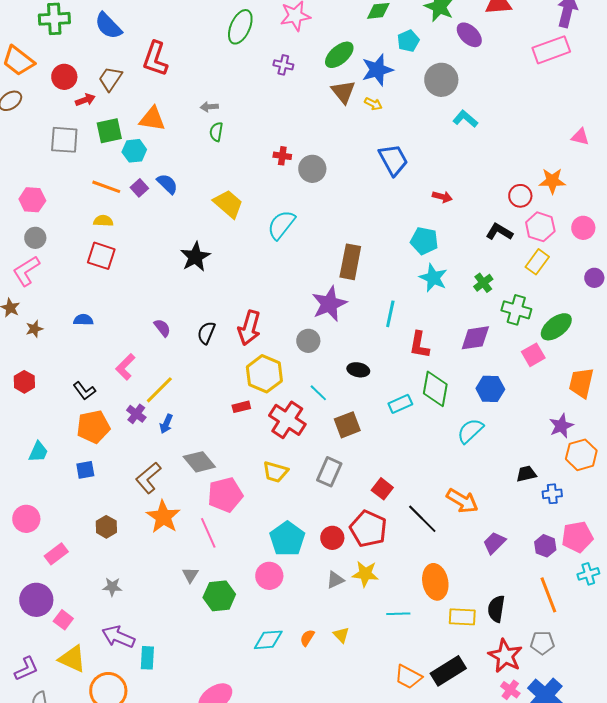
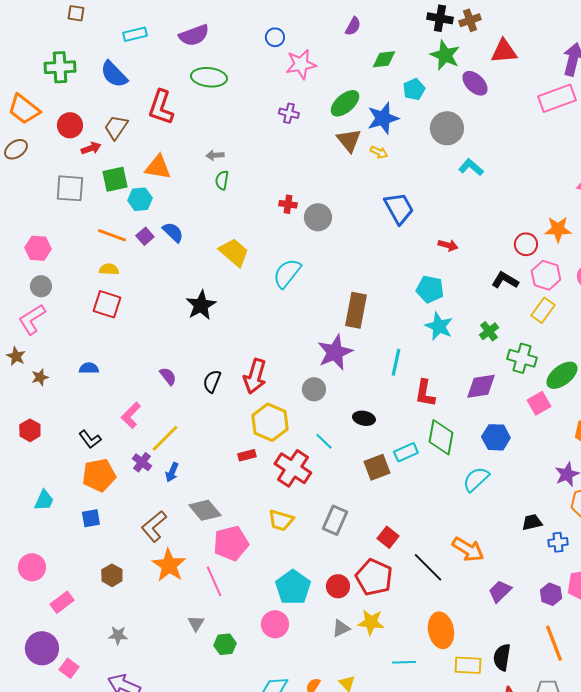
green ellipse: (240, 27) -> (209, 77), moved, turned 72
brown square: (347, 425) -> (377, 467), moved
green hexagon: (219, 596) -> (225, 644), size x0.7

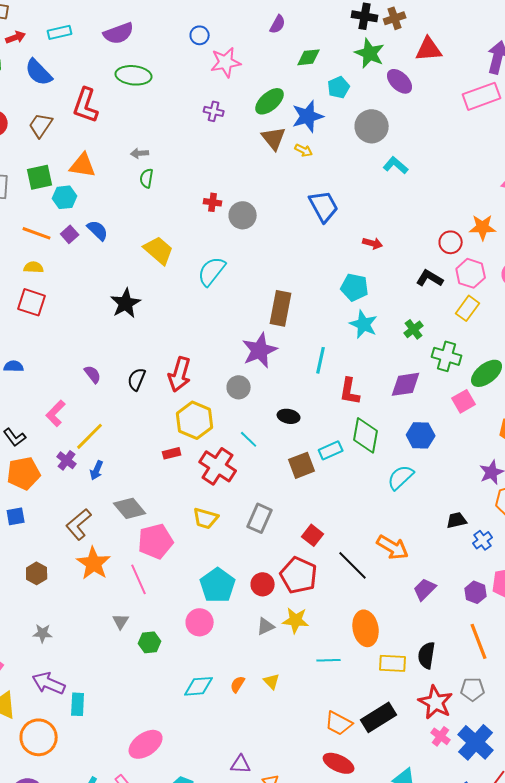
red arrow: (91, 148) -> (16, 37), moved
blue cross: (558, 542) -> (483, 540), turned -30

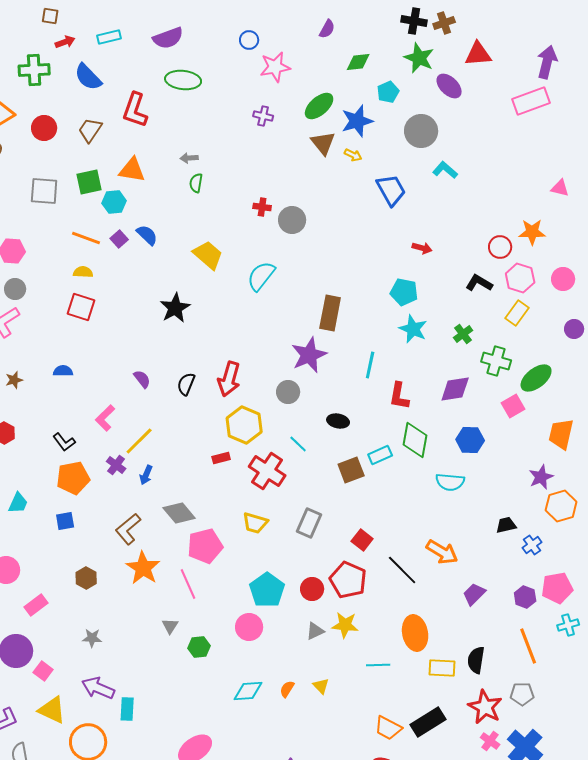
blue trapezoid: (324, 206) -> (391, 190), moved
cyan semicircle: (401, 477) -> (450, 482), turned -132

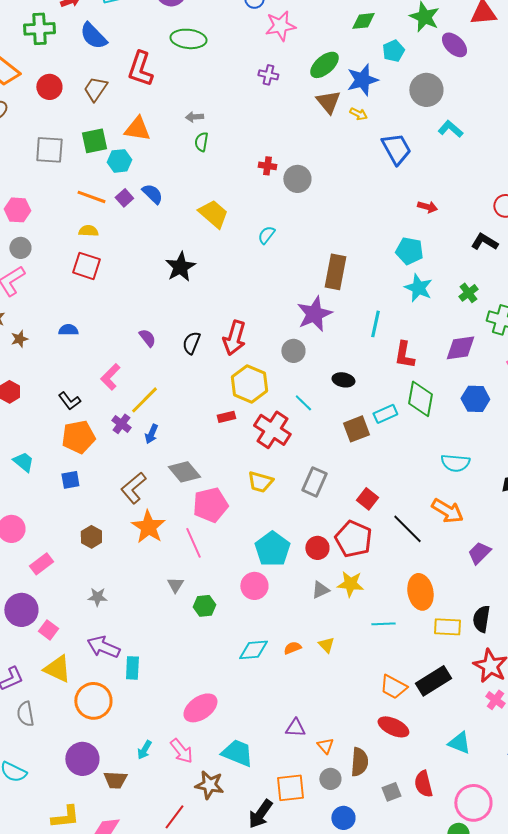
cyan semicircle: (261, 276) -> (266, 235), size x0.6
cyan semicircle: (450, 482) -> (455, 463), moved
cyan trapezoid: (18, 503) -> (23, 462), turned -75
orange semicircle: (287, 689) -> (292, 648), turned 36

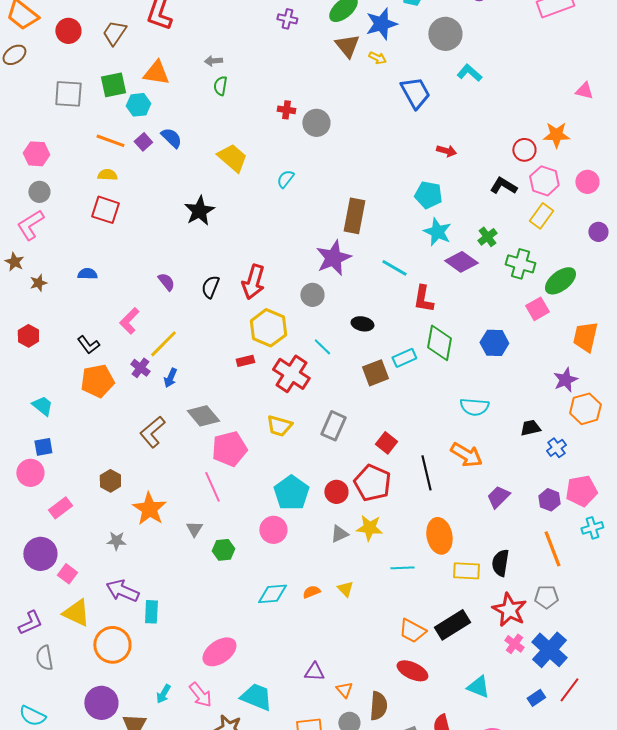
cyan line: (375, 324) -> (394, 268), turned -72
purple diamond: (460, 348) -> (461, 262), moved, turned 44
blue square: (70, 480) -> (43, 447), moved
orange star: (148, 527) -> (149, 509), moved
black line: (407, 529) -> (426, 473), turned 32

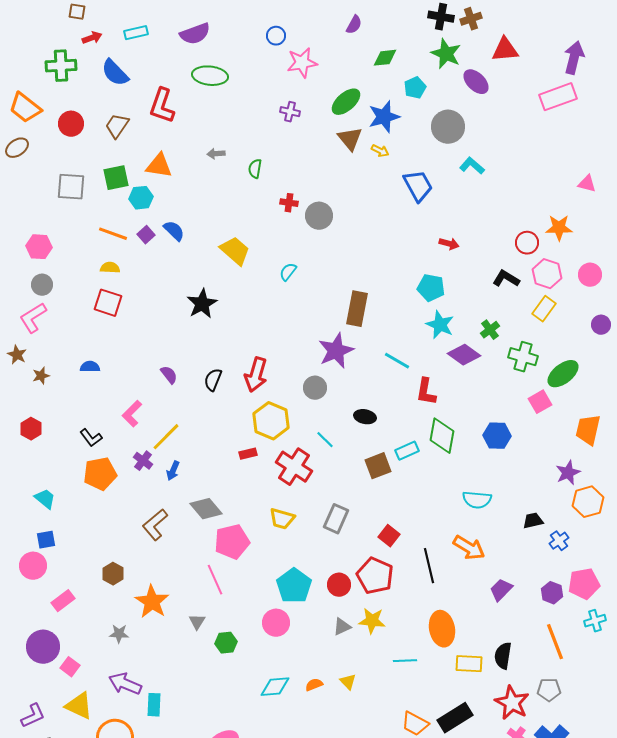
green semicircle: (220, 86) -> (255, 169), moved

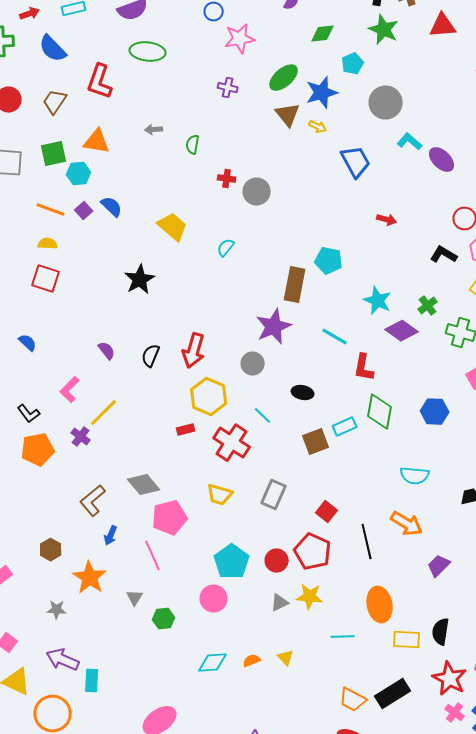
purple ellipse: (476, 82) -> (442, 160), moved
cyan pentagon: (431, 288) -> (329, 261), moved
blue semicircle: (90, 367) -> (28, 343), turned 42
blue arrow: (173, 471) -> (111, 536), moved

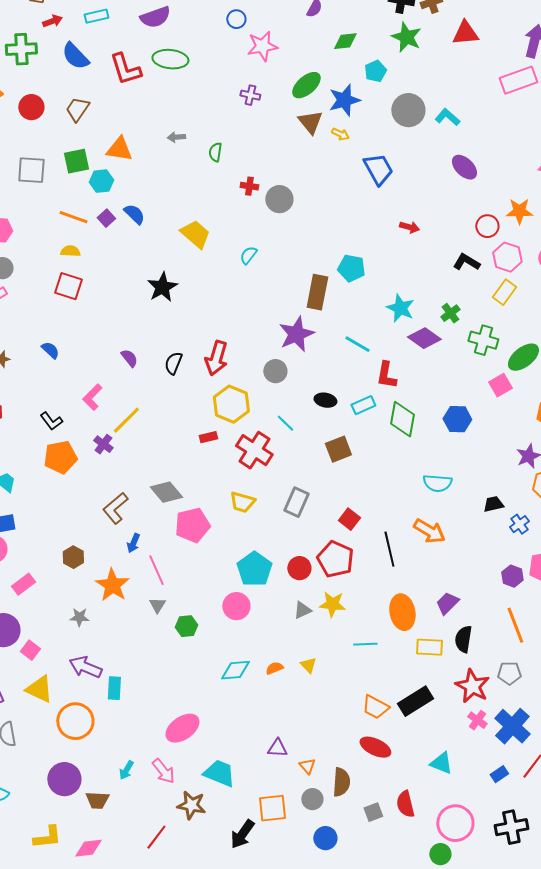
red L-shape: (100, 82) -> (125, 69), moved, turned -36
cyan L-shape: (410, 142) -> (447, 117), moved
cyan rectangle: (345, 427) -> (363, 405), moved
pink line: (153, 556) -> (156, 570), moved
purple trapezoid: (439, 566) -> (447, 603), moved

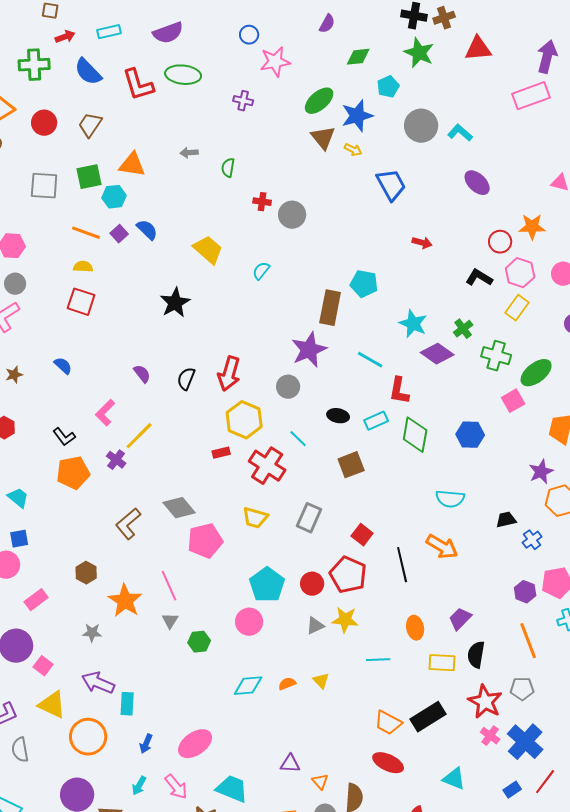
purple cross: (250, 95) -> (243, 101), moved
blue arrow: (133, 543) -> (146, 744), moved
orange ellipse: (402, 612) -> (415, 628), size x0.7

